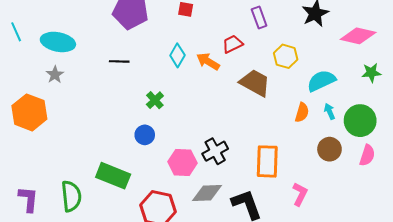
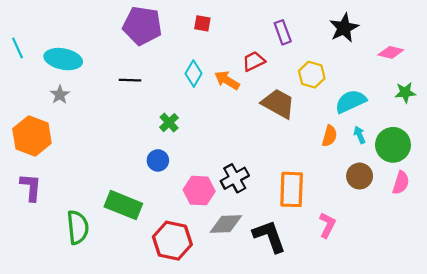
pink diamond: (358, 36) -> (391, 52), size x0.7
purple L-shape: (28, 199) -> (31, 187), moved

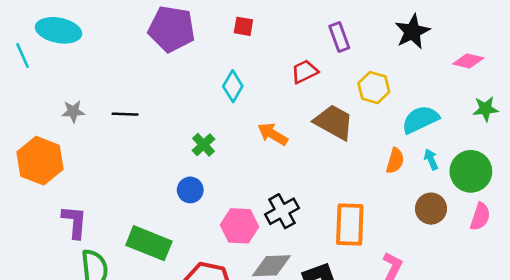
cyan ellipse: (63, 59) -> (59, 30), moved
black line: (130, 80) -> (125, 114), moved
orange arrow: (227, 80) -> (273, 134), moved
gray star: (60, 95) -> (73, 111), turned 30
purple L-shape: (31, 187) -> (74, 222), moved

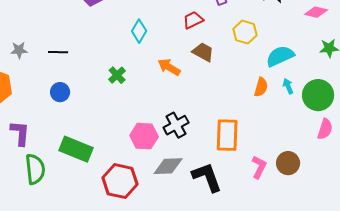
brown trapezoid: (334, 122) -> (203, 52), moved, size x0.7
blue circle: (190, 190) -> (60, 92), moved
brown circle: (431, 209) -> (288, 163), moved

